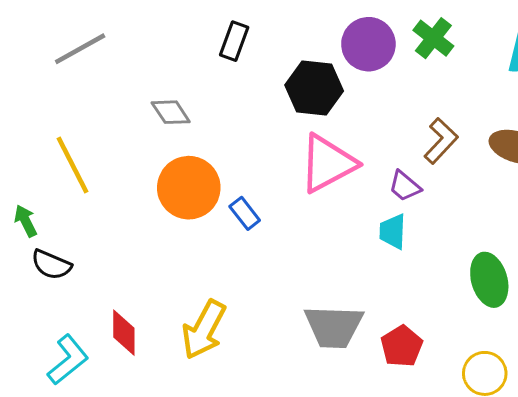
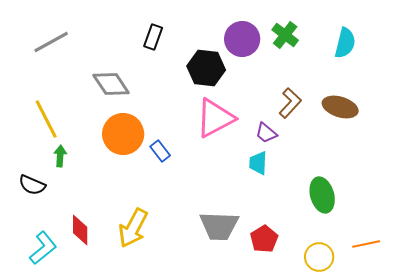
gray diamond: (171, 112) -> (111, 84), size x1.4
green arrow: (26, 221) -> (60, 156), moved, turned 30

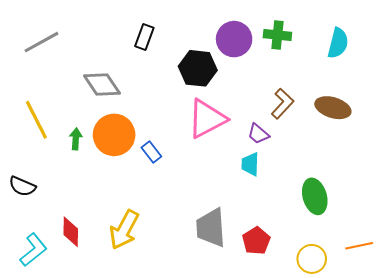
green cross: (285, 35) -> (277, 35), turned -32
green arrow: (60, 156) -> (76, 139), moved
gray trapezoid: (219, 226) -> (211, 228), turned 84

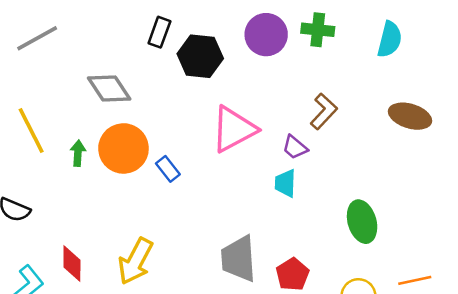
black hexagon: (198, 68) -> (200, 56), moved
brown ellipse: (333, 108) -> (410, 116), moved

